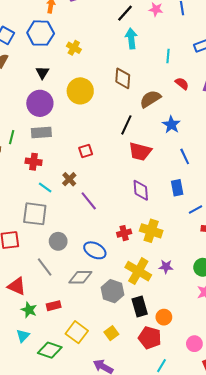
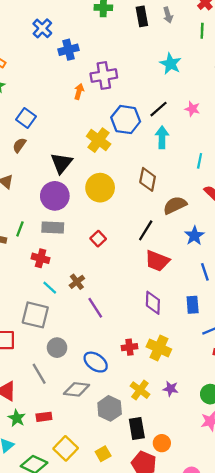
blue hexagon: (41, 33) -> (126, 120), moved
yellow cross: (74, 48) -> (99, 140), size x1.5
black triangle: (42, 73) -> (61, 163), size x1.5
red square: (86, 151) -> (98, 239), moved, turned -32
yellow cross: (138, 271) -> (140, 390), size x0.7

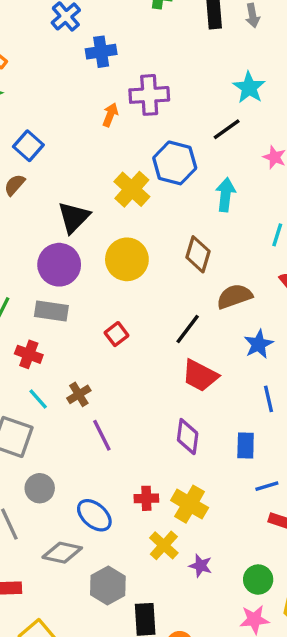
black line: (158, 109) -> (227, 129), moved
yellow cross: (140, 390) -> (164, 545), moved

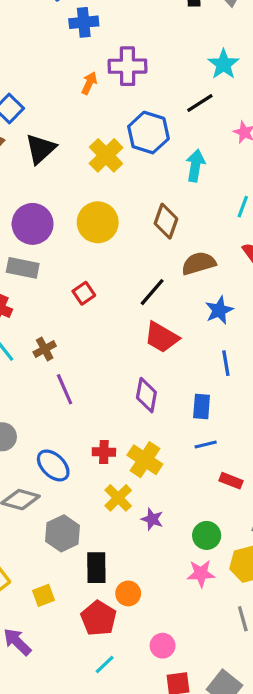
black triangle: (74, 217) -> (41, 149), moved
blue line: (267, 486) -> (206, 444), moved

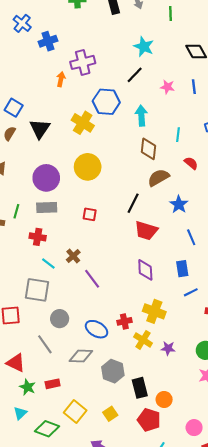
brown diamond: (166, 221) -> (149, 149), moved
red square: (84, 293) -> (90, 214), turned -32
red cross: (104, 452) -> (124, 321), moved

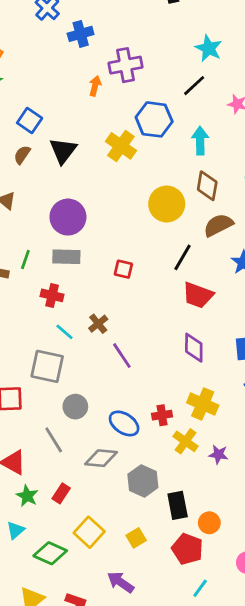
yellow circle: (88, 167) -> (167, 204), moved
red rectangle: (53, 384) -> (61, 493), turned -48

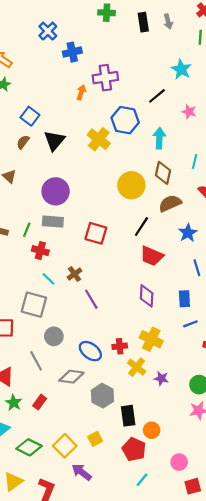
cyan star: (209, 48) -> (181, 69), moved
green line: (25, 259) -> (27, 230), moved
red square: (123, 269) -> (96, 233), size x1.5
yellow square: (89, 532) -> (65, 446), moved

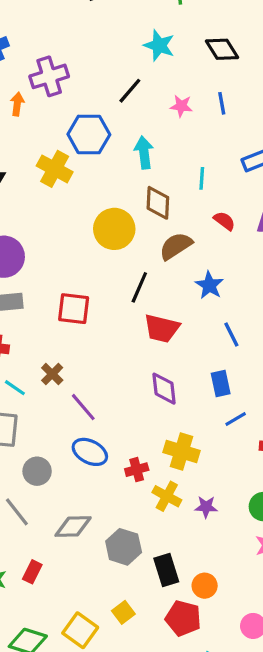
blue ellipse: (90, 351) -> (90, 452), moved

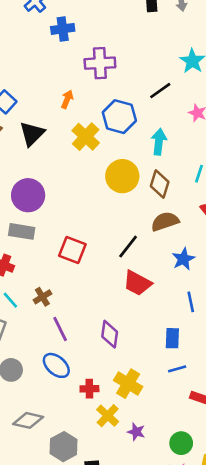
orange arrow: (17, 104) -> (67, 99), moved
yellow circle: (114, 229) -> (122, 176), moved
purple diamond: (164, 389) -> (110, 334), moved

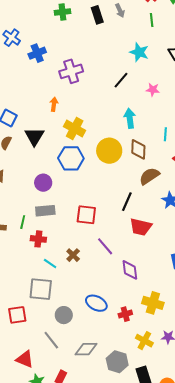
blue hexagon: (119, 117) -> (71, 158), moved
purple circle: (28, 195) -> (43, 183), size x0.7
purple line: (60, 329) -> (105, 246), moved
yellow cross: (108, 416) -> (144, 341), moved

